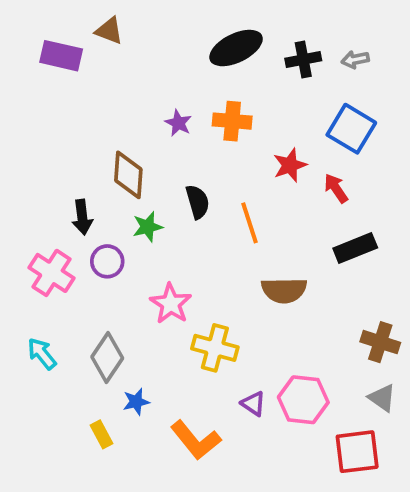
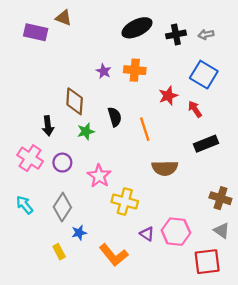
purple circle: (107, 261) -> (62, 163), moved

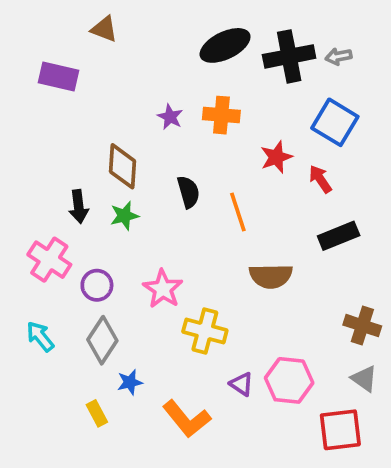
purple rectangle: (36, 32) -> (58, 77), moved
black cross: (176, 34) -> (289, 56), size x1.5
green star: (86, 131) -> (124, 216), moved
purple circle: (62, 163) -> (97, 285), moved

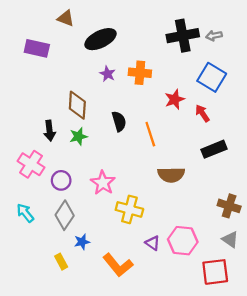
black ellipse: (225, 45) -> (100, 39), moved

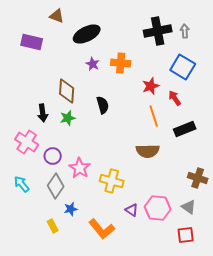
gray arrow: (214, 36) -> (185, 31), turned 96
orange line: (150, 134) -> (154, 116), moved
pink star: (103, 183) -> (80, 168), moved
gray triangle: (230, 240) -> (189, 207), moved
red square: (215, 272) -> (186, 235), size x0.7

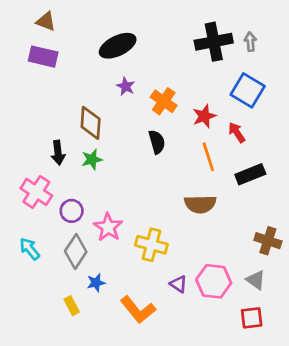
brown triangle: (57, 16) -> (46, 21), moved
orange cross: (121, 63) -> (164, 101), moved, turned 30
black semicircle: (103, 105) -> (157, 142), moved

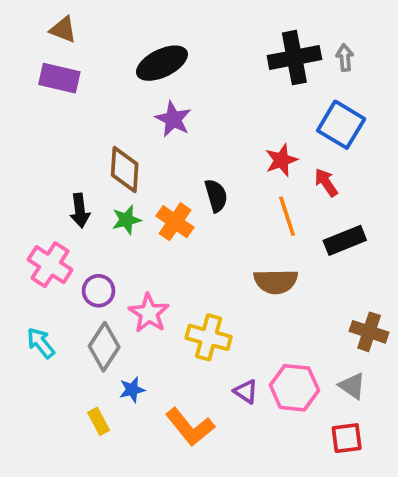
purple star: (126, 86) -> (173, 119), size x1.4
orange cross: (164, 101) -> (175, 222), moved

